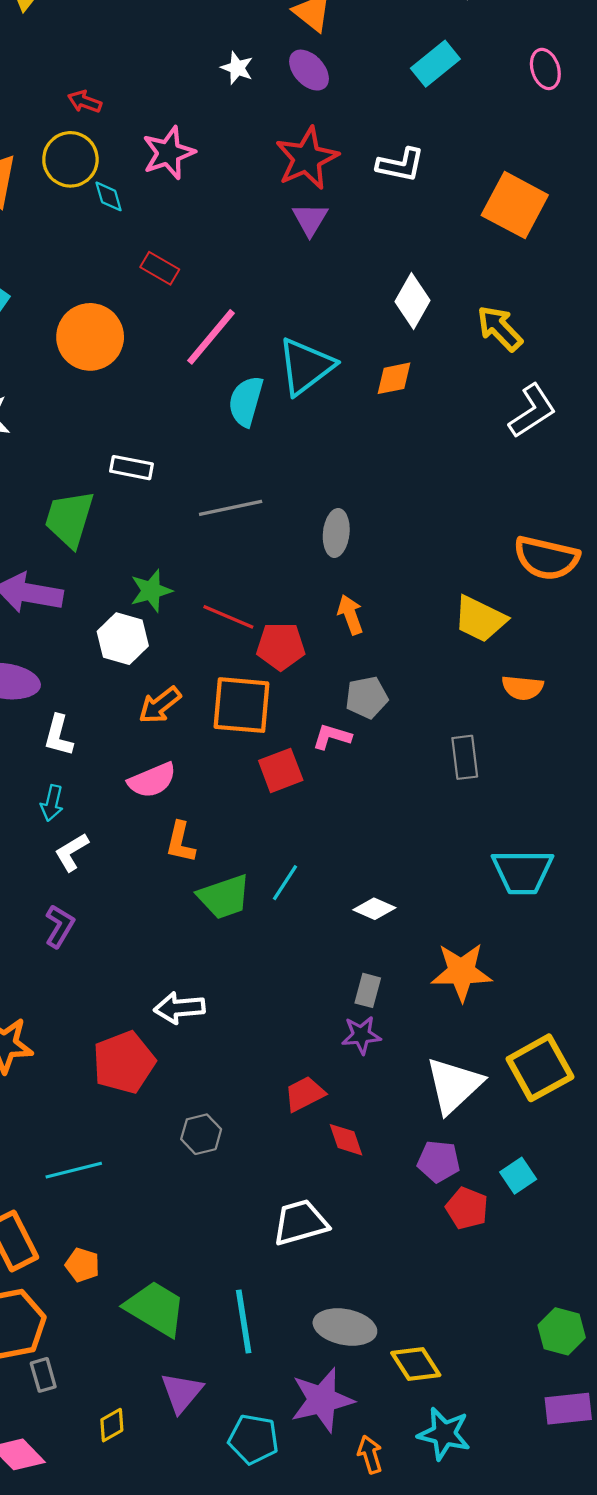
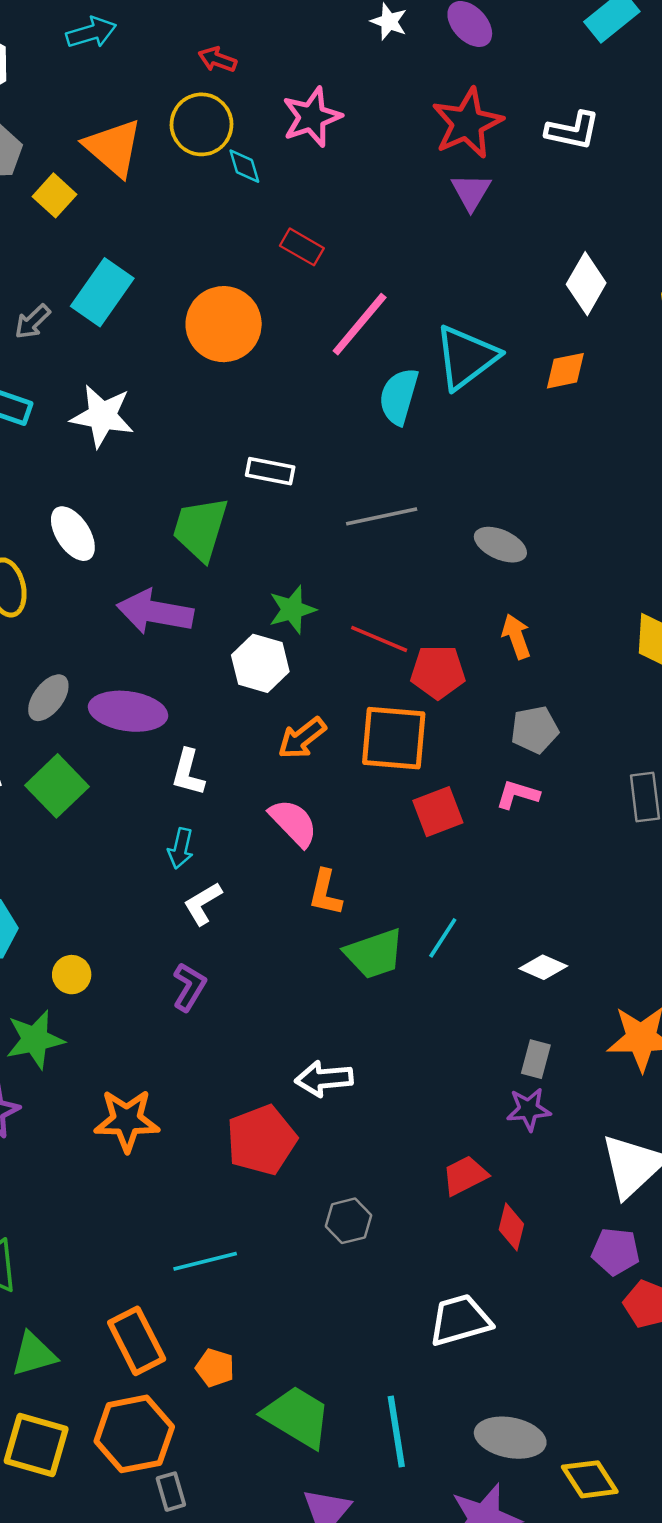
gray ellipse: (336, 533) -> (500, 545), turned -72
pink L-shape: (332, 737) -> (518, 795), moved
pink semicircle: (152, 780) -> (293, 823), turned -111
red diamond: (346, 1140) -> (511, 1227), turned 33

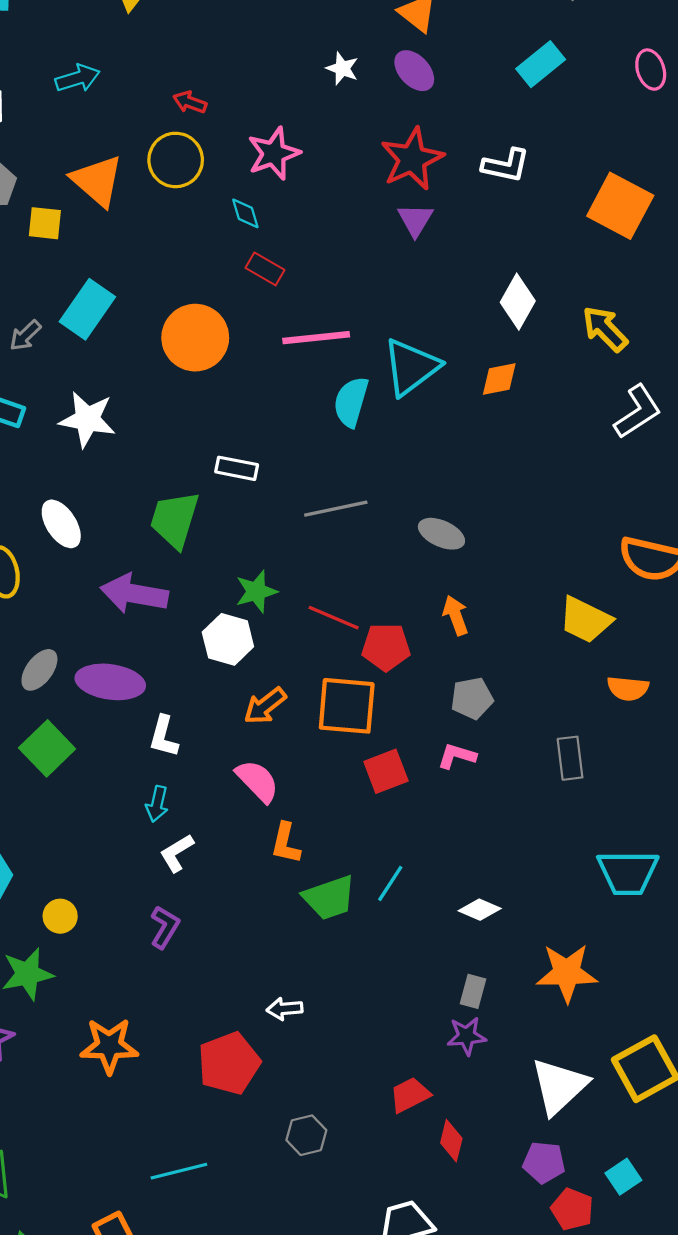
cyan diamond: (244, 166) -> (245, 213), moved
yellow square: (55, 195) -> (45, 223), turned -36
pink line: (360, 324) -> (316, 338), turned 44
white arrow: (324, 1079) -> (285, 1009), size x0.7

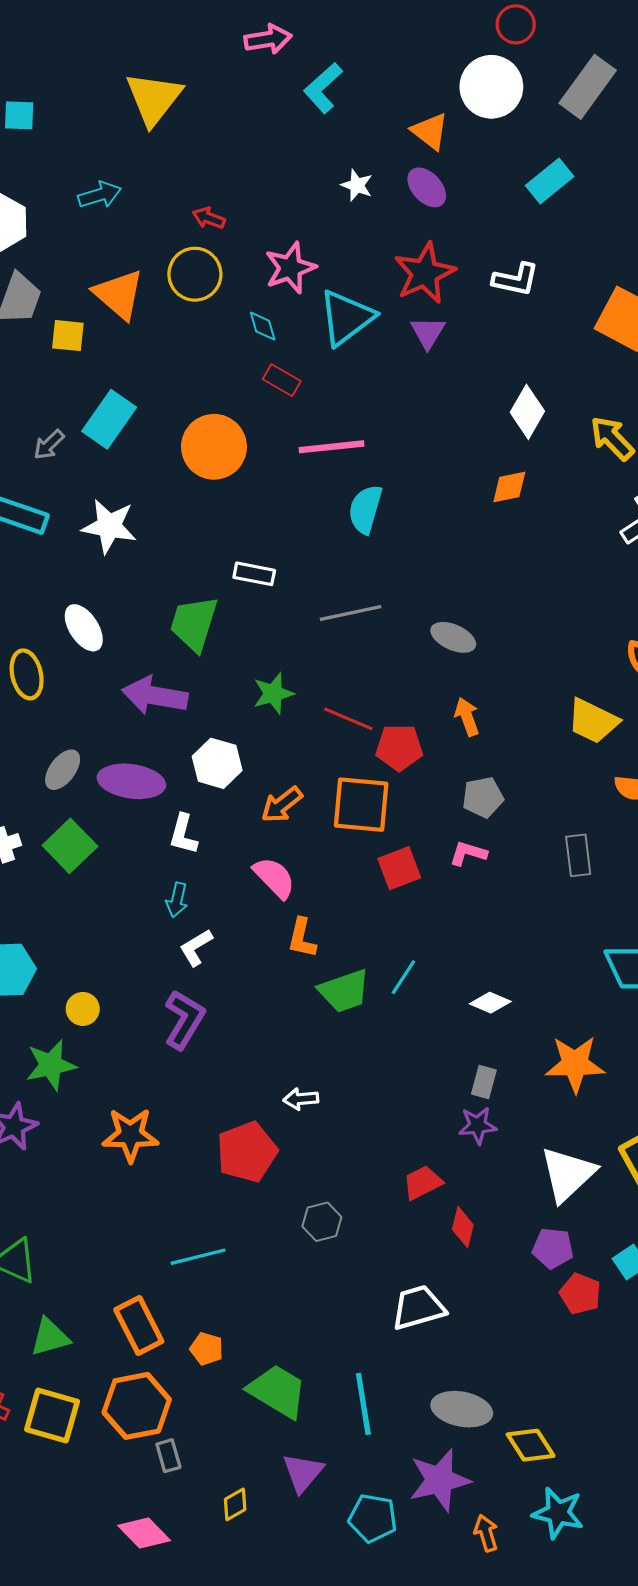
cyan triangle: (411, 367) -> (346, 318), moved
white hexagon: (228, 639) -> (217, 763), moved
purple L-shape: (165, 927) -> (184, 1020), size x1.4

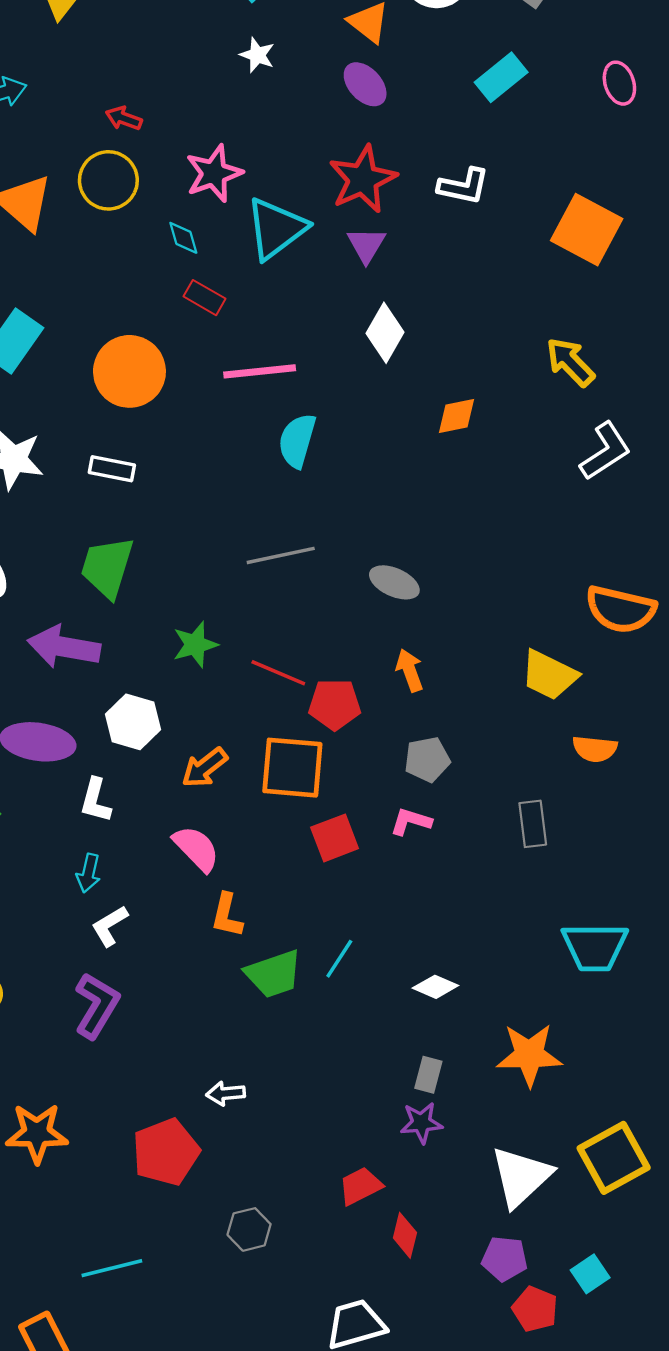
white star: (357, 185) -> (257, 55), moved
white diamond: (527, 412) -> (385, 333), moved
white rectangle: (254, 574) -> (112, 469), moved

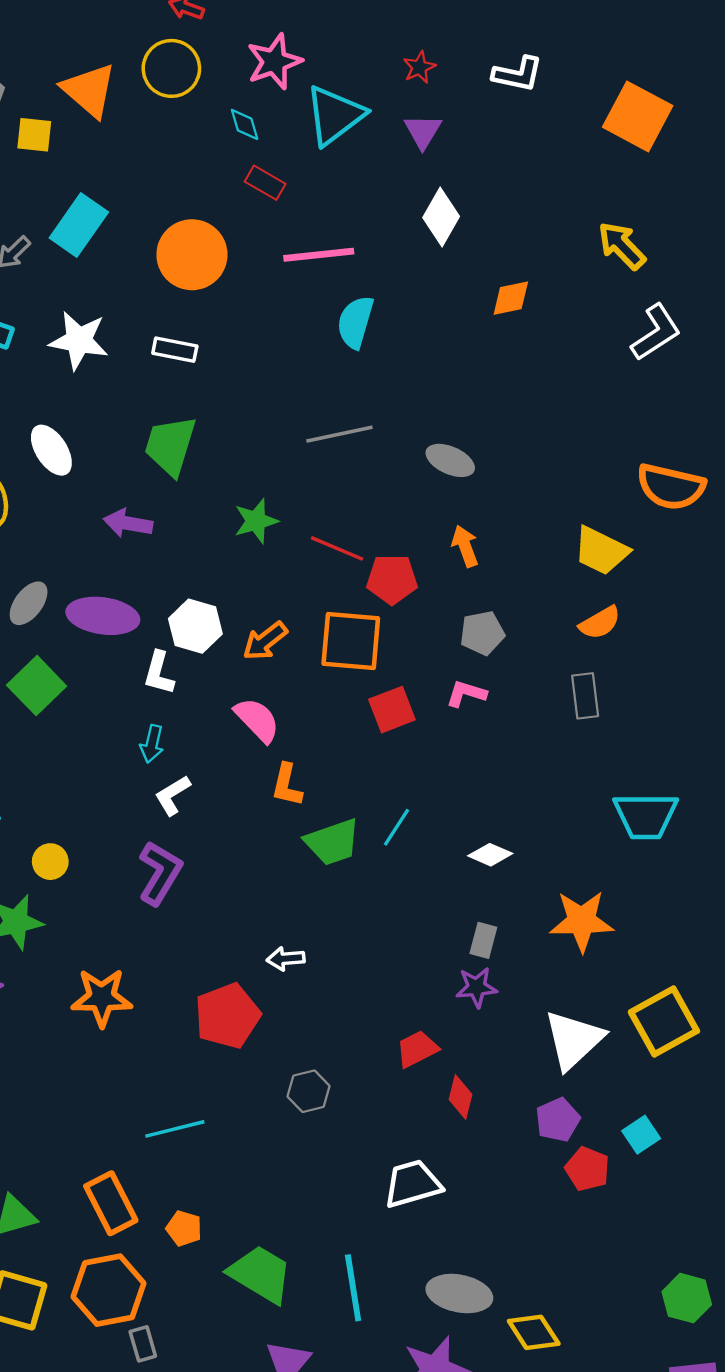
red star: (363, 179) -> (419, 67), size x0.5
purple arrow: (64, 647) -> (128, 523), size x0.7
white hexagon: (133, 722) -> (195, 626), moved
orange semicircle: (595, 749) -> (600, 623), moved, turned -36
purple pentagon: (505, 1259) -> (558, 1120), turned -30

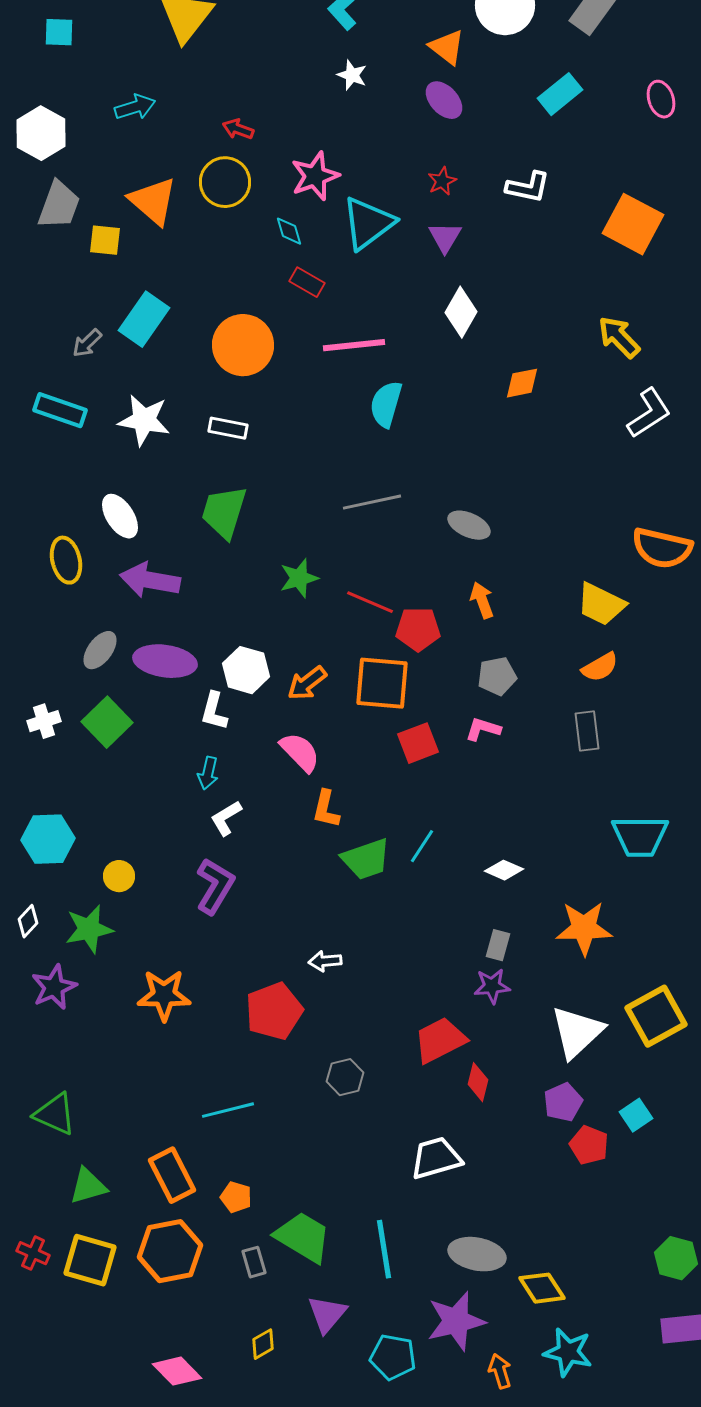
purple arrow: (128, 523) -> (150, 580), moved, size x1.4
red trapezoid: (417, 1049) -> (440, 1040), size x1.4
gray rectangle: (143, 1344) -> (254, 1262), moved

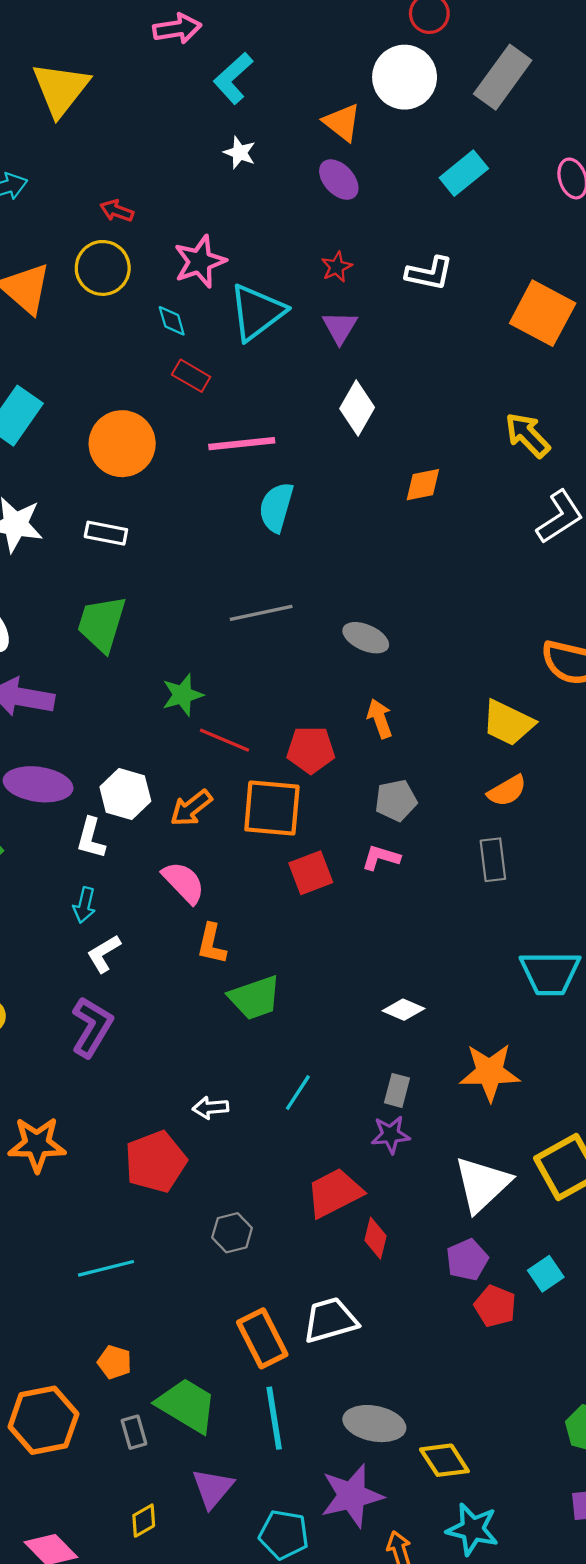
red line: (370, 602) -> (225, 740), moved
cyan line: (422, 846) -> (298, 1093), moved
orange rectangle: (172, 1175) -> (262, 1338), moved

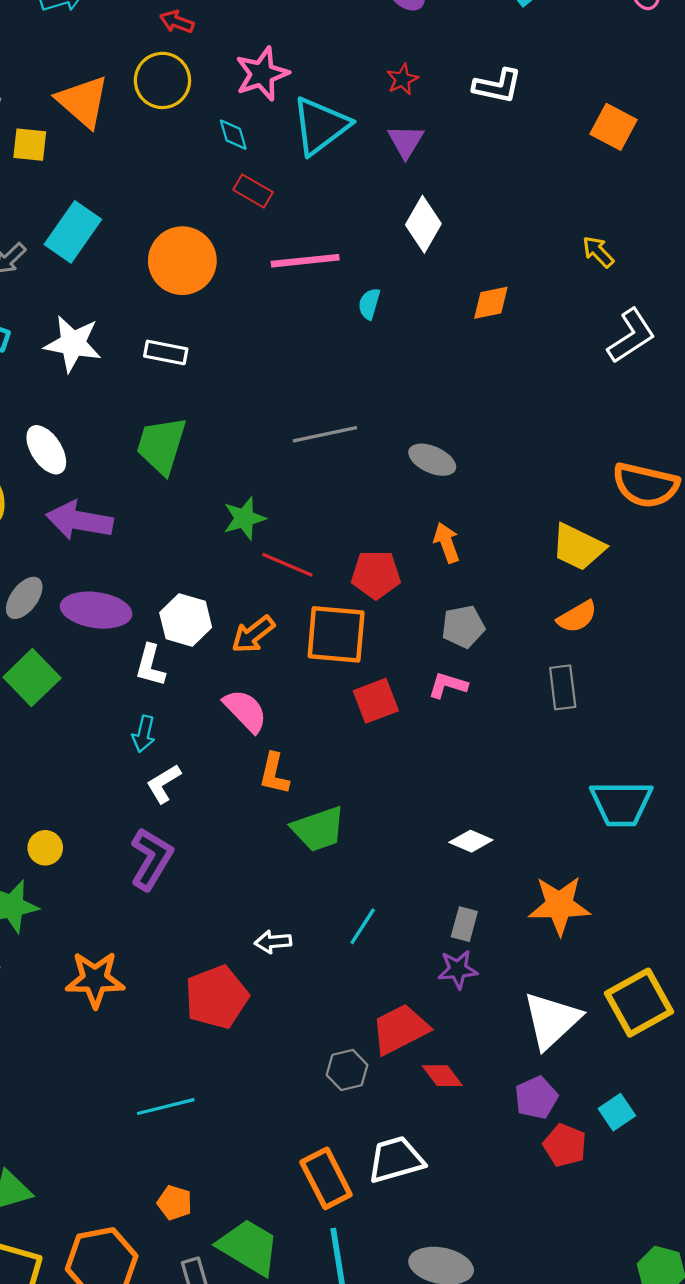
orange square: (543, 313) -> (614, 127), size x0.7
yellow arrow: (527, 435) -> (598, 252), size x0.7
cyan semicircle: (276, 507) -> (369, 304), moved, size x0.6
gray hexagon: (232, 1233) -> (347, 1070), moved
red diamond: (375, 1238) -> (442, 1076), turned -51

